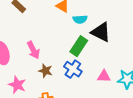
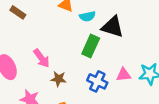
blue cross: (73, 69) -> (97, 81), moved

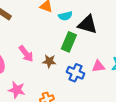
brown star: (58, 79) -> (49, 61), moved

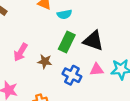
black triangle: (88, 24) -> (93, 41), moved
pink arrow: (26, 54) -> (21, 52), turned 66

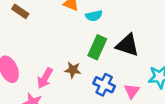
pink arrow: (21, 52) -> (45, 78), moved
pink triangle: (97, 70) -> (132, 91), moved, turned -48

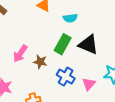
cyan semicircle: (94, 16) -> (70, 18), moved
pink arrow: (45, 78) -> (20, 54), moved

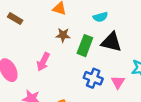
cyan semicircle: (70, 18) -> (100, 17), moved
brown star: (40, 62) -> (63, 35), moved

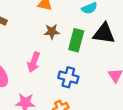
blue cross: (93, 78) -> (68, 77), moved

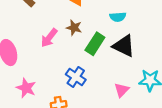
pink arrow: (34, 62) -> (49, 38), moved

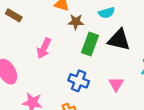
brown star: (74, 28) -> (76, 22), moved
pink triangle: (122, 90) -> (116, 84), moved

